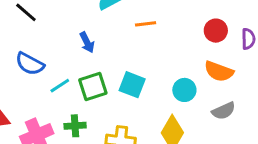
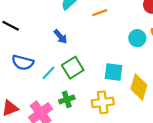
cyan square: (132, 85) -> (113, 72), moved
cyan circle: (184, 90) -> (137, 38), moved

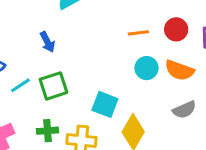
orange line: (100, 13) -> (138, 33), moved
green cross: (67, 99) -> (48, 131), moved

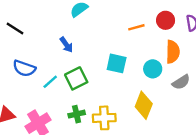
cyan circle: (146, 68) -> (153, 69), moved
orange semicircle: (179, 70) -> (173, 52), turned -100
cyan square: (105, 104) -> (117, 63), moved

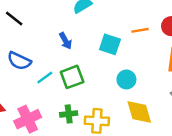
cyan square: (117, 63) -> (110, 44), moved
cyan circle: (153, 69) -> (126, 79), moved
yellow diamond: (144, 105) -> (139, 112), turned -44

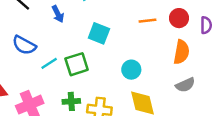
blue arrow: (65, 41) -> (58, 14), moved
cyan square: (110, 44) -> (99, 33), moved

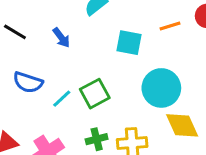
cyan square: (99, 33) -> (129, 43), moved
cyan circle: (131, 70) -> (161, 88), size x1.6

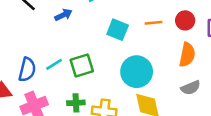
blue arrow: (61, 38) -> (63, 15), turned -90
blue semicircle: (28, 82) -> (27, 70), moved, turned -105

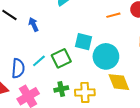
blue arrow: (63, 15) -> (34, 25), moved, turned -80
cyan square: (118, 30) -> (84, 42), moved

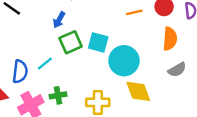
blue arrow: (34, 25) -> (59, 20), moved, turned -128
green square: (61, 58) -> (71, 42), moved
green cross: (61, 89) -> (58, 95), moved

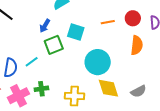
cyan square: (98, 42) -> (76, 32), moved
gray semicircle: (177, 70) -> (138, 91), moved

